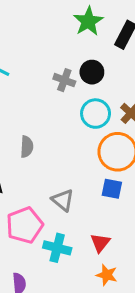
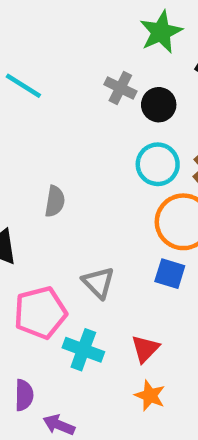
gray cross: (64, 80) -> (120, 88), moved

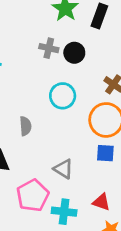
cyan circle: (158, 164) -> (63, 96), moved
red triangle: (145, 349) -> (101, 202), turned -42

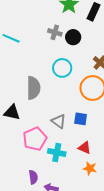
gray semicircle: (25, 126) -> (33, 88), size x1.6
blue square: (105, 153) -> (81, 119), moved

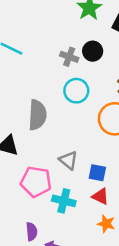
gray cross: (55, 32) -> (69, 57), moved
blue square: (81, 119) -> (97, 173), moved
pink pentagon: (35, 139) -> (36, 182), turned 30

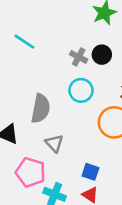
gray triangle: (68, 160) -> (54, 143), moved

